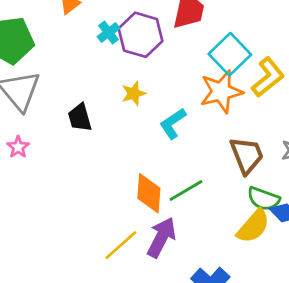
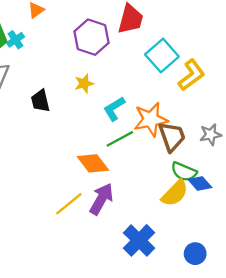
cyan cross: (108, 33) -> (15, 40), moved
orange star: (221, 92) -> (151, 119), moved
green line: (186, 191) -> (120, 139), moved
orange diamond: (149, 193) -> (93, 163), turned -44

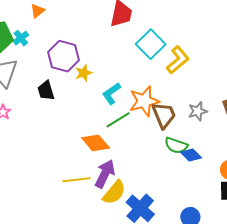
purple hexagon: (91, 37) -> (63, 56), moved
yellow semicircle: (175, 193) -> (114, 193), moved
yellow line: (69, 204) -> (76, 180), turned 36

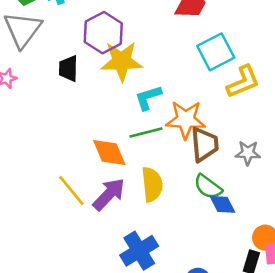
yellow star: (84, 73) -> (122, 61), size x1.8
yellow line: (76, 180) -> (71, 190), turned 40
yellow semicircle: (114, 193) -> (152, 184), moved, turned -64

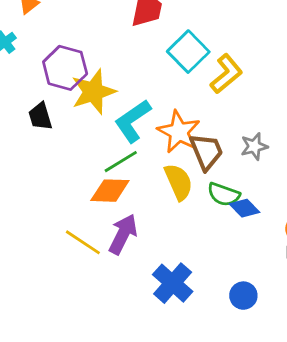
cyan L-shape: (148, 98) -> (133, 121), size x1.4
orange star: (186, 120) -> (179, 132), turned -30
green line: (146, 133) -> (121, 162), moved
orange diamond: (109, 152) -> (110, 191), turned -48
yellow semicircle: (152, 184) -> (179, 182), moved

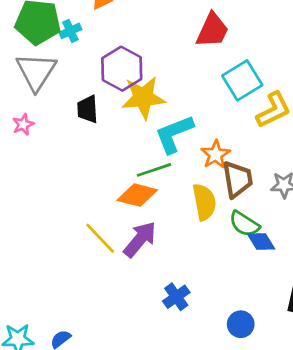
orange star: (179, 132) -> (216, 154), size x0.7
blue cross: (173, 283) -> (176, 297), size x0.7

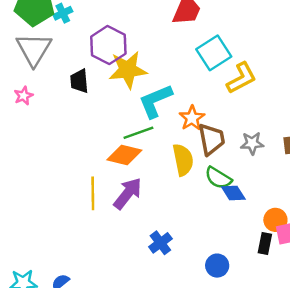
yellow line: (100, 238) -> (93, 193), turned 44

